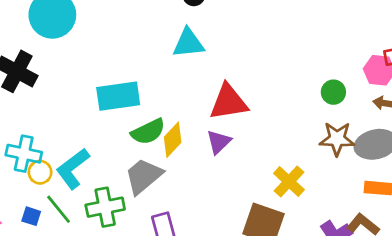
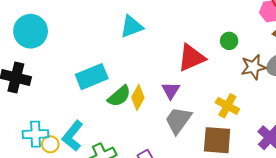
green circle: (333, 92) -> (229, 41), moved
red triangle: (228, 102) -> (192, 58), moved
gray trapezoid: (144, 176) -> (178, 120), moved

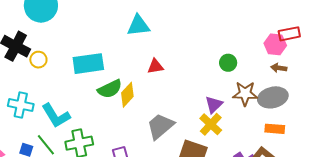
red triangle: (192, 58) -> (155, 66), moved, size x0.6
purple triangle: (171, 91) -> (214, 105), moved
cyan L-shape: (73, 136) -> (56, 116), turned -84
yellow circle: (50, 144) -> (38, 60), moved

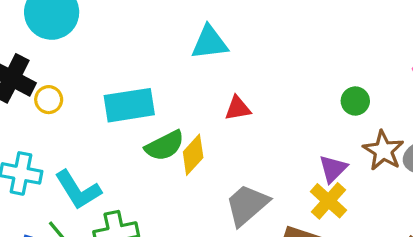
brown star: (245, 94) -> (383, 151), turned 30

